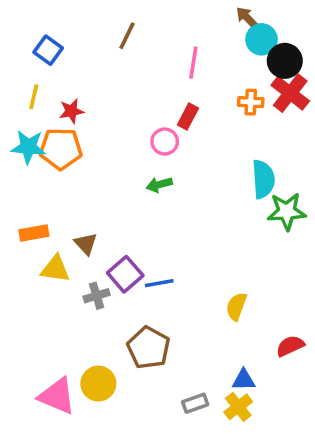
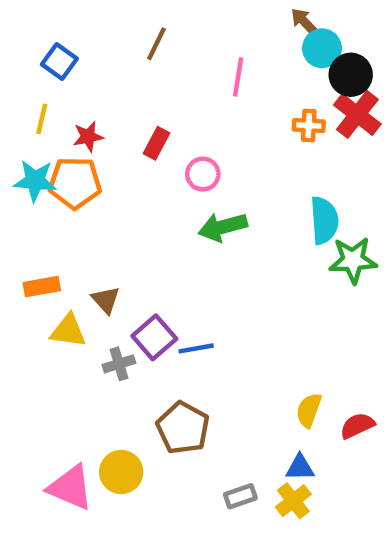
red rectangle: (188, 116) -> (156, 143), moved
green arrow: (159, 185) -> (223, 227), moved, size x1.5
yellow semicircle: (236, 306) -> (309, 410), moved

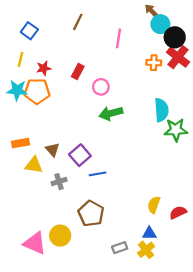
purple square: (154, 337) -> (80, 155), moved

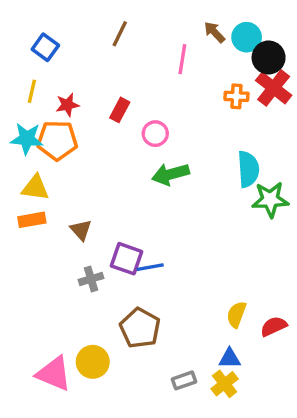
brown arrow: (152, 11) -> (214, 32), moved
purple square: (80, 155) -> (127, 259), moved, turned -30
yellow triangle: (34, 165) -> (35, 188), moved

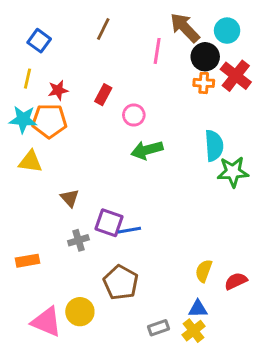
brown arrow: (214, 32) -> (185, 28), size x1.6
cyan circle: (247, 37) -> (227, 31), moved
black circle: (269, 57) -> (205, 57), moved
orange rectangle: (32, 220) -> (27, 261), moved

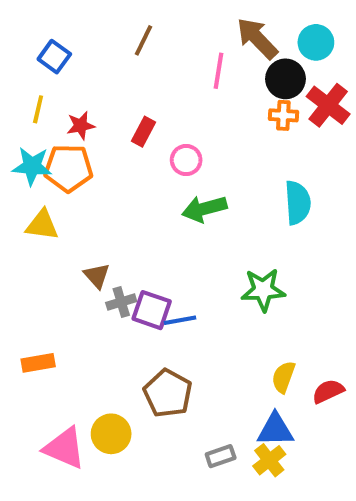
green star: (233, 172) -> (263, 290), moved
gray cross: (78, 240) -> (121, 302), moved
blue triangle: (198, 309) -> (275, 430), size x1.4

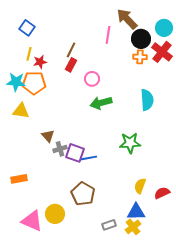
brown line: (144, 40) -> (71, 50), moved
cyan circle: (316, 42) -> (164, 28), moved
yellow line: (38, 109) -> (29, 54), moved

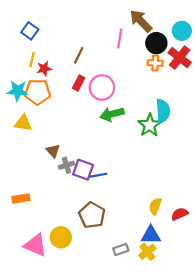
red rectangle: (71, 65) -> (79, 83), moved
pink circle: (92, 79) -> (102, 87), size x1.5
green star: (130, 143) -> (150, 125), moved, turned -30

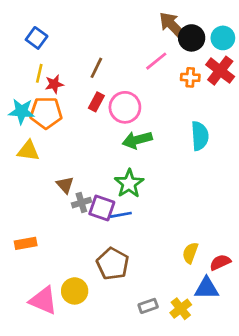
pink line: (120, 39) -> (156, 61), moved, turned 42
black circle: (156, 43) -> (192, 38), moved
green star: (150, 125) -> (129, 183), moved
blue triangle: (151, 235) -> (207, 288), moved

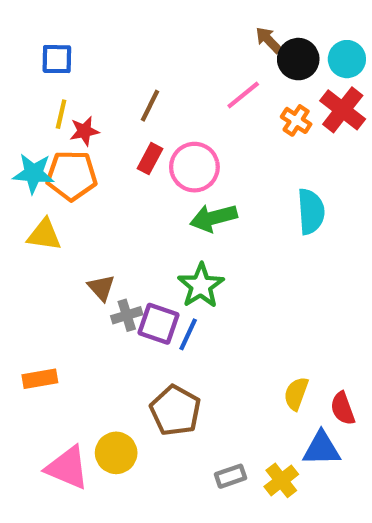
brown arrow: (173, 26) -> (269, 40), size x0.6
blue square: (37, 38) -> (57, 59), turned -35
orange cross: (190, 77) -> (296, 120), turned 30
blue line: (121, 215) -> (188, 334), turned -55
red semicircle: (220, 262) -> (343, 408), turned -85

